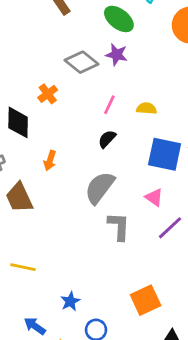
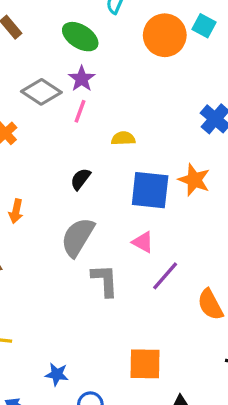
purple star: (117, 55) -> (82, 79), turned 30
pink line: (109, 105) -> (80, 111), moved
orange square: (146, 300) -> (145, 364), turned 32
blue star: (70, 301) -> (57, 374), turned -30

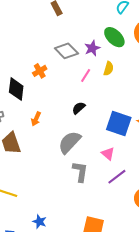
green ellipse: (80, 37) -> (114, 37), moved
pink line: (80, 111) -> (86, 76), moved
yellow semicircle: (123, 138) -> (109, 69), moved, turned 96

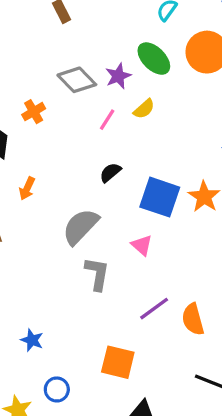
yellow semicircle: (109, 69) -> (144, 109), turned 32
black semicircle: (79, 108) -> (110, 173), moved
purple line: (117, 177) -> (154, 309), moved
blue star: (39, 222) -> (32, 340), moved

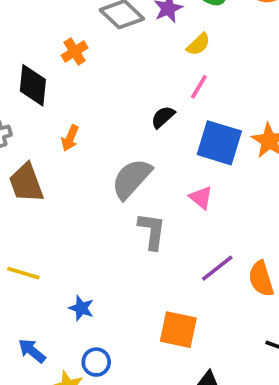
pink line: (107, 120) -> (199, 87), moved
blue circle: (57, 389) -> (96, 362), moved

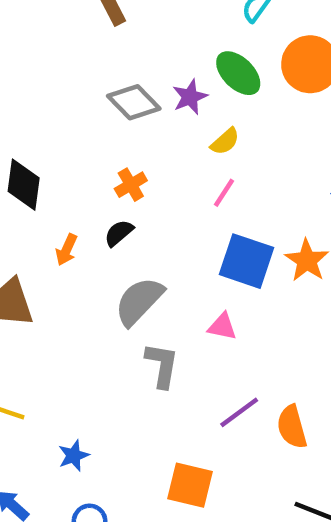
orange cross: (75, 52) -> (131, 185), moved
black semicircle: (163, 117) -> (119, 233), moved
pink triangle: (201, 198) -> (222, 327), turned -30
blue star: (81, 308) -> (74, 456), turned 30

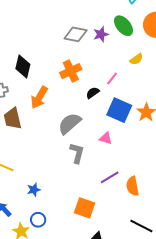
gray diamond: (134, 102) -> (76, 34), turned -40
yellow semicircle: (225, 141) -> (136, 59), moved
orange cross: (131, 185) -> (71, 71), size x1.5
black semicircle: (119, 233) -> (93, 93), moved
orange arrow: (66, 250) -> (39, 97), size x1.6

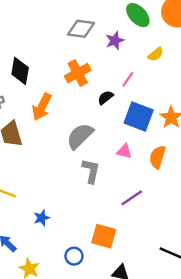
purple star: (101, 34) -> (115, 41), moved
orange semicircle: (133, 186) -> (157, 157), moved, turned 30
blue circle: (38, 220) -> (74, 256), moved

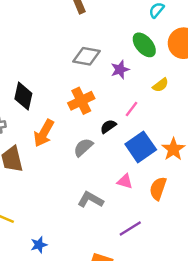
blue square: (139, 117) -> (141, 147), turned 32
gray semicircle: (80, 136) -> (83, 147), moved, size x0.7
gray L-shape: (91, 171) -> (90, 200), turned -75

